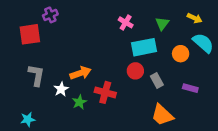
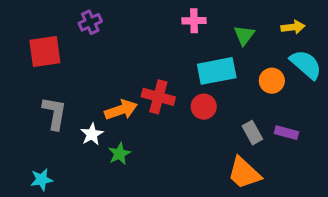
purple cross: (50, 15) -> (90, 22), moved
yellow arrow: (195, 18) -> (293, 27), turned -32
pink cross: (126, 22) -> (194, 21), moved, turned -32
gray rectangle: (157, 81) -> (252, 133), moved
red cross: (105, 92) -> (158, 97), moved

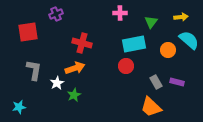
red cross: (158, 97) -> (82, 43), moved
cyan star: (42, 180) -> (19, 107), moved

